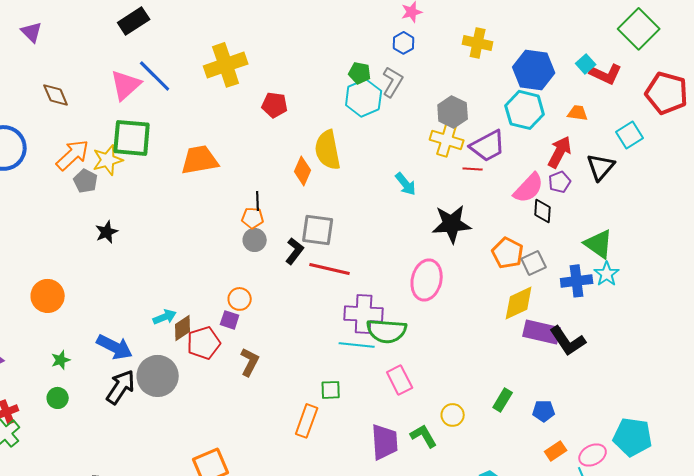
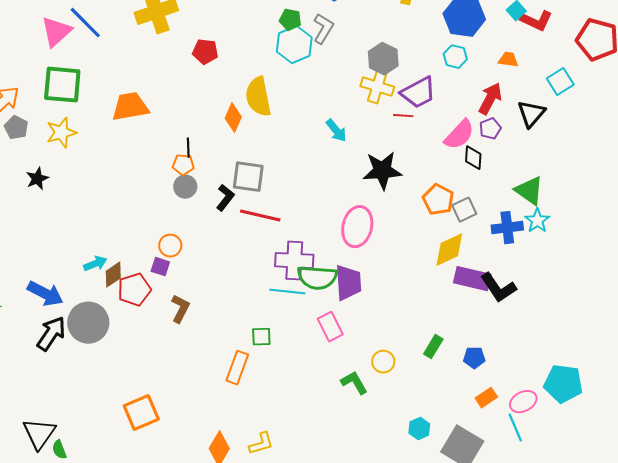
cyan hexagon: (525, 110) -> (455, 57), size x0.6
yellow star: (108, 160) -> (61, 133), moved
purple trapezoid: (385, 442) -> (348, 283), moved

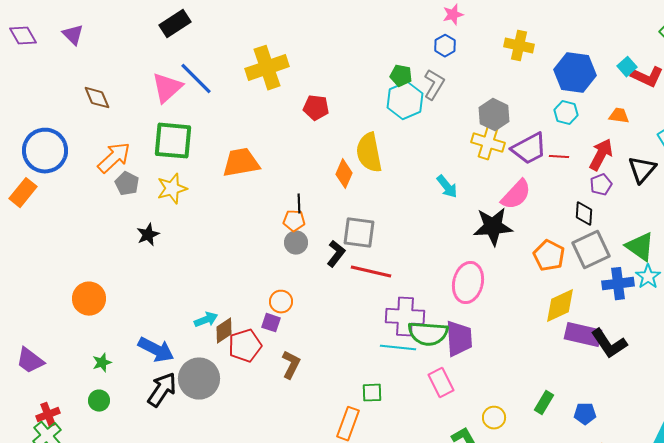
red line: (403, 116) -> (559, 157), moved
pink semicircle: (459, 135) -> (516, 195), moved
gray square: (464, 210) -> (591, 250), moved, size x1.5

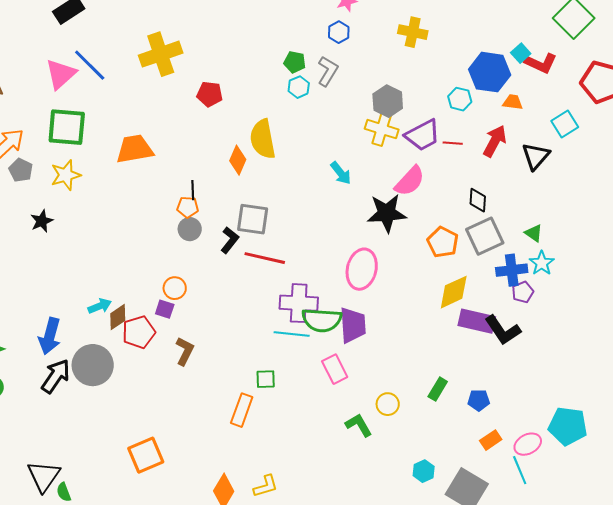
blue hexagon: (575, 73) -> (490, 72), moved
cyan hexagon: (405, 101) -> (299, 87), size x0.6
purple pentagon: (601, 185) -> (523, 292), moved
green triangle: (640, 247) -> (534, 233), size x0.6
blue arrow: (156, 350) -> (50, 336), turned 78

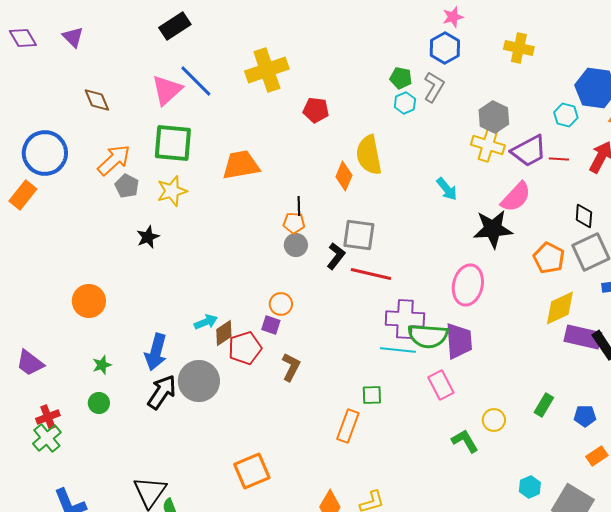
blue hexagon: (339, 32) -> (445, 48), size x1.4

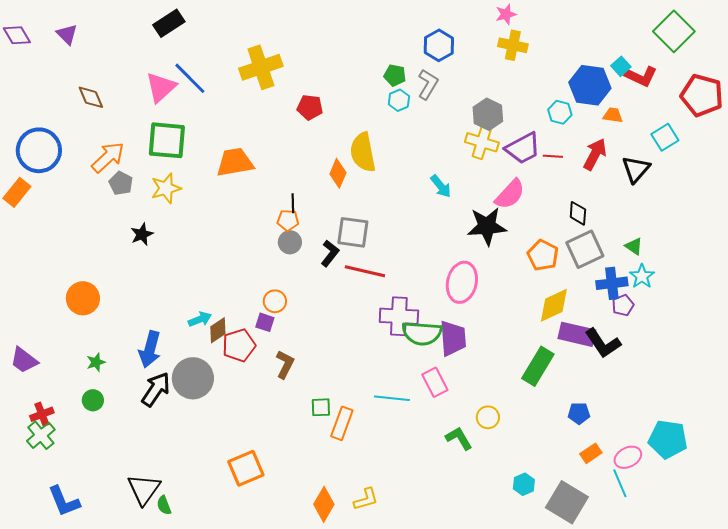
pink star: (453, 17) -> (506, 14), moved
cyan line: (398, 350) -> (392, 398), moved
green square: (372, 395) -> (321, 407), moved
green rectangle: (544, 405) -> (538, 366), moved, size x1.6

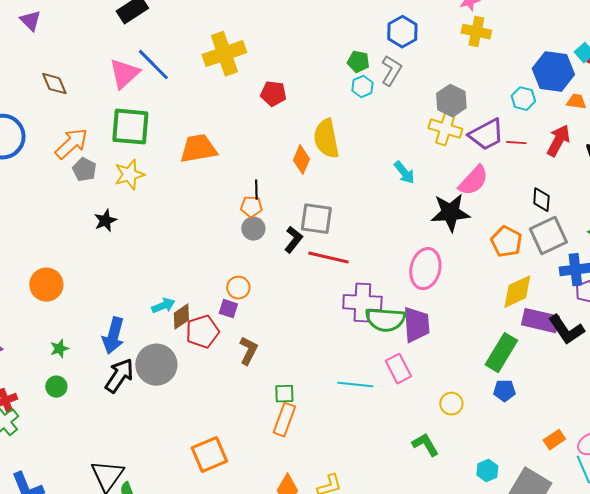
blue pentagon: (579, 413) -> (504, 391), moved
orange rectangle: (342, 423) -> (284, 420), moved
green L-shape: (459, 438) -> (425, 445), moved

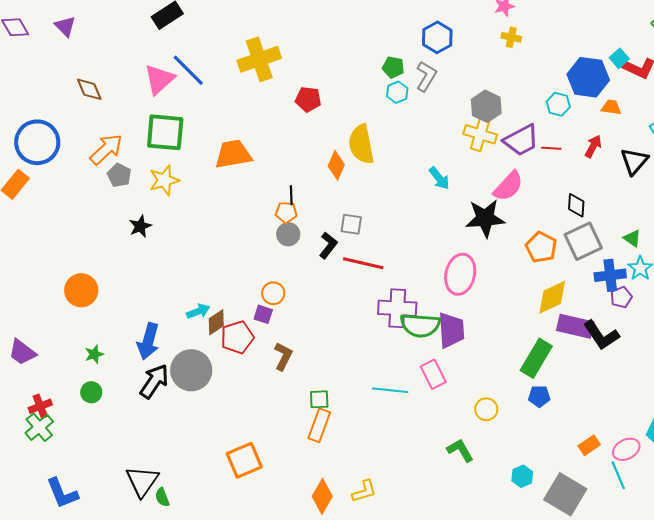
yellow cross: (476, 32) -> (511, 37), size x0.7
red arrow: (558, 141) -> (593, 146), size x0.7
gray square: (316, 219) -> (351, 224), size x0.7

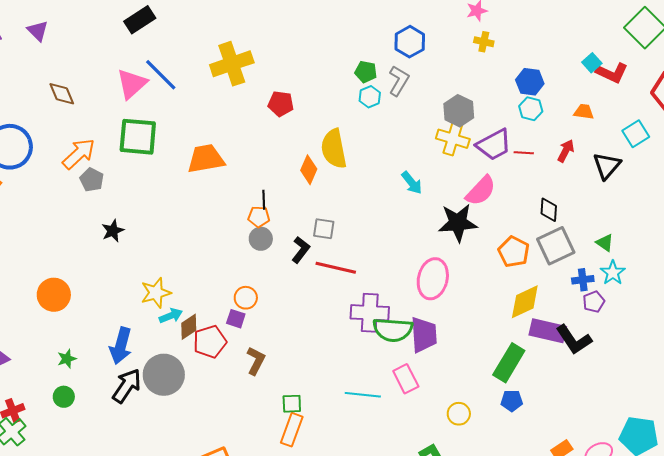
blue hexagon: (588, 77) -> (530, 82), moved, size x0.7
yellow star: (164, 180) -> (156, 293), moved
blue cross: (610, 275) -> (583, 280), size x0.7

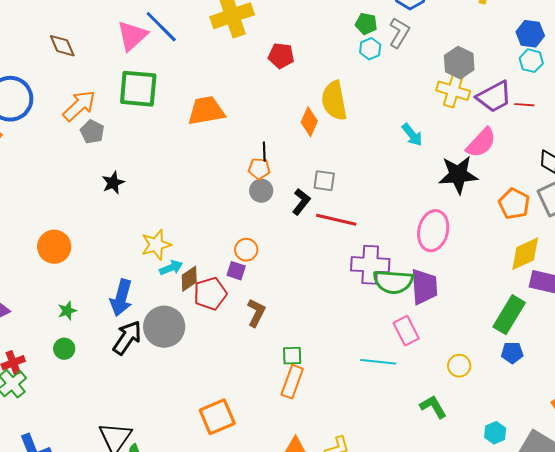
cyan line: (363, 395) -> (378, 362), moved

